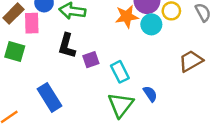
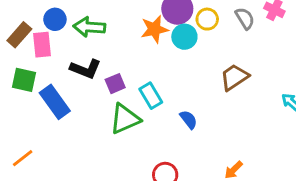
black L-shape: (67, 46) -> (86, 69), turned -80
blue rectangle: (50, 97) -> (55, 102), moved
green triangle: (121, 105) -> (125, 119), moved, turned 32

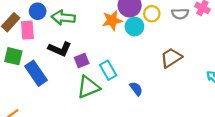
gray semicircle: (245, 18) -> (180, 14), turned 119

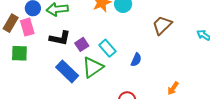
blue rectangle: (36, 73) -> (67, 71), moved
blue semicircle: (136, 89) -> (136, 60), turned 72

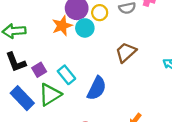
black L-shape: (60, 38) -> (16, 62), turned 55
blue semicircle: (136, 60) -> (97, 88), size x1.6

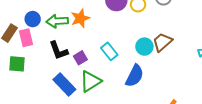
orange star: (62, 26) -> (80, 18), moved
cyan circle: (85, 28) -> (144, 47), moved
cyan rectangle: (66, 75) -> (109, 51), moved

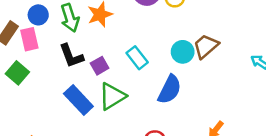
green arrow: (57, 21) -> (70, 18), turned -105
green square: (17, 64) -> (17, 73), turned 36

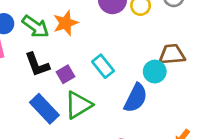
green arrow: (70, 18) -> (36, 27), turned -36
brown trapezoid: (206, 46) -> (172, 54), turned 36
cyan circle: (183, 52) -> (155, 72), moved

